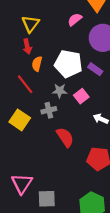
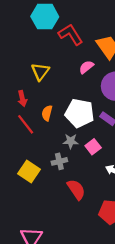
red arrow: (27, 46) -> (22, 99), moved
red line: (25, 84) -> (26, 124), moved

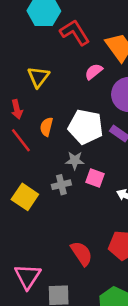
pink square: (93, 147) -> (95, 178), moved, turned -32
red semicircle: (76, 189) -> (82, 253), moved

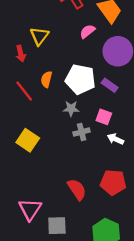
red arrow: (17, 109) -> (21, 54), moved
pink square: (95, 178) -> (104, 117), moved
gray cross: (61, 185) -> (82, 132), moved

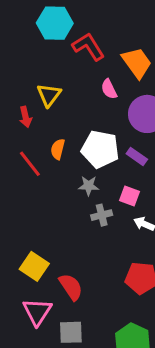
pink semicircle: (87, 31) -> (109, 89), turned -77
yellow square: (28, 140) -> (34, 266), moved
red semicircle: (77, 189) -> (71, 287), moved

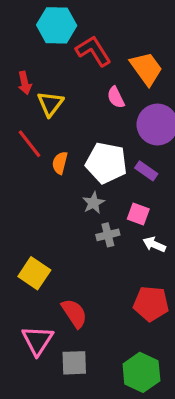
red arrow: (25, 117) -> (25, 83), moved
red line: (30, 164) -> (29, 144), moved
gray star: (88, 186) -> (93, 203), turned -30
yellow square: (34, 266) -> (34, 273), moved

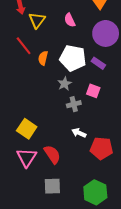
pink semicircle: (116, 97) -> (70, 20), moved
white arrow: (154, 244) -> (79, 133), moved
pink triangle: (37, 340) -> (27, 157), moved

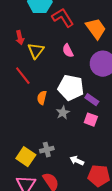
orange semicircle: (43, 58) -> (42, 98), moved
purple rectangle: (98, 63) -> (92, 100), moved
gray cross: (74, 104) -> (47, 150), moved

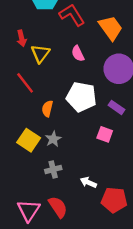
purple rectangle: (92, 100) -> (116, 107), moved
gray star: (63, 113) -> (53, 139), moved
yellow square: (26, 157) -> (29, 140), moved

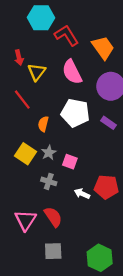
pink semicircle: (78, 54) -> (72, 72), size x1.6
pink square: (105, 134) -> (70, 162), moved
gray cross: (53, 169) -> (49, 181), turned 32
red pentagon: (114, 200) -> (106, 187), moved

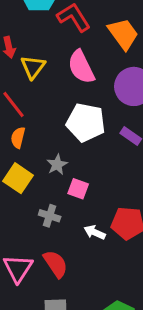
orange semicircle: (43, 124) -> (18, 138), moved
gray star: (49, 153) -> (57, 165), moved

